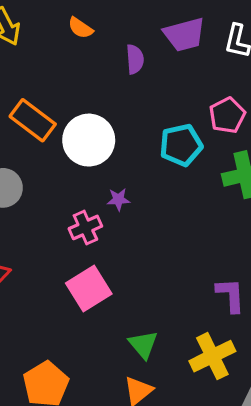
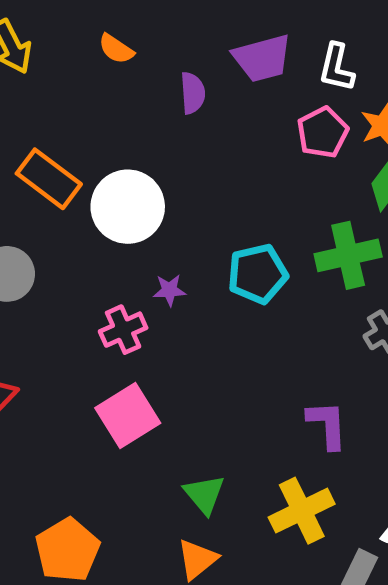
pink pentagon: (227, 115) -> (323, 132), moved
cyan pentagon: (181, 145) -> (258, 274), moved

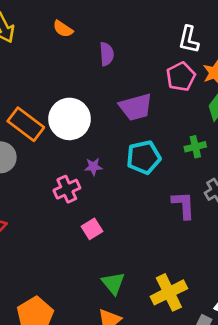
purple trapezoid: (262, 58) -> (136, 107), moved
orange rectangle: (49, 179) -> (26, 124), moved
green cross: (348, 255) -> (195, 147), size x0.6
pink square: (128, 415) -> (92, 229), moved, size x0.6
purple L-shape: (327, 425) -> (183, 205), moved

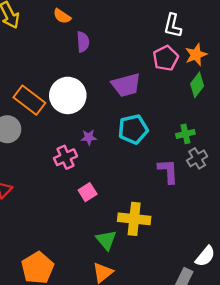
purple semicircle: (107, 54) -> (83, 42), moved
green cross: (195, 147) -> (185, 134), moved
yellow cross: (169, 292) -> (134, 219), moved, turned 32

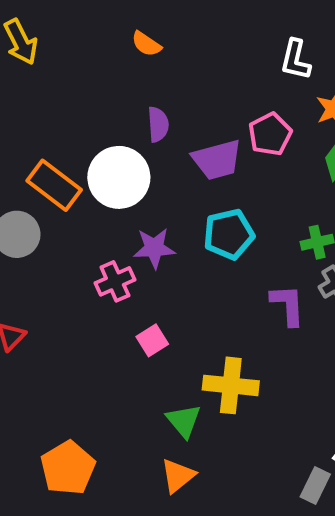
orange semicircle: (62, 16) -> (146, 44), moved
purple semicircle: (83, 42) -> (158, 124), moved
pink pentagon: (166, 58) -> (270, 134), moved
purple star: (89, 137) -> (154, 248), size x1.5

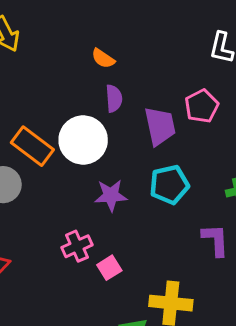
orange semicircle: (146, 44) -> (103, 58), moved
purple trapezoid: (217, 160) -> (160, 126), turned -87
pink cross: (115, 281) -> (77, 246), moved

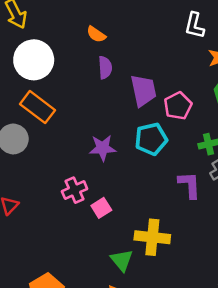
pink pentagon: (202, 106) -> (178, 106), moved
white circle: (83, 140) -> (34, 60), moved

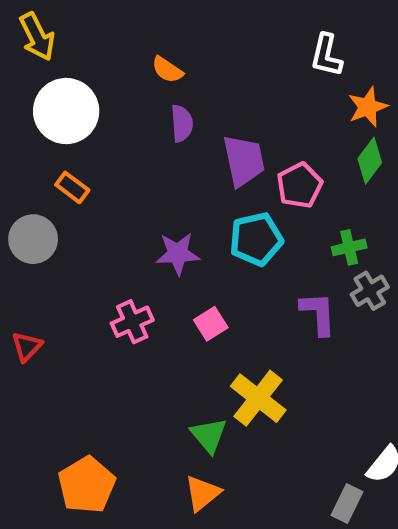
orange rectangle: (38, 107) -> (72, 187), size x0.6
pink square: (101, 208) -> (211, 324), moved
yellow cross: (152, 237) -> (258, 398), turned 32

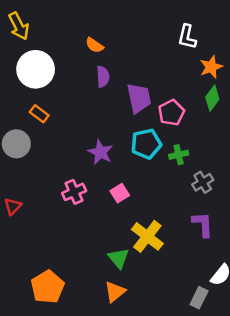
green cross: (349, 247) -> (179, 155), moved
purple star: (178, 254) -> (100, 152), turned 30
gray cross: (370, 291) -> (203, 182), moved
purple L-shape: (318, 313) -> (203, 224), moved

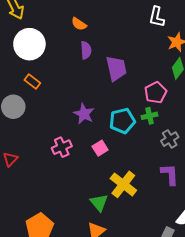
pink pentagon: (171, 113) -> (156, 93), moved
cyan pentagon: (146, 144) -> (122, 121), moved

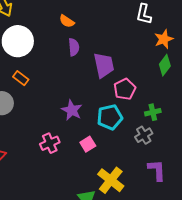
pink pentagon: (156, 93) -> (125, 89), moved
green cross: (150, 116) -> (153, 112), moved
gray cross: (170, 139) -> (144, 135), moved

